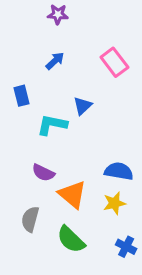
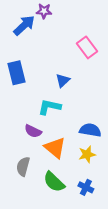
blue arrow: (55, 61) -> (24, 25), moved, size x1.5
blue rectangle: (21, 96) -> (16, 73), size x1.5
cyan L-shape: (52, 125) -> (50, 107), moved
blue cross: (126, 247) -> (86, 187), moved

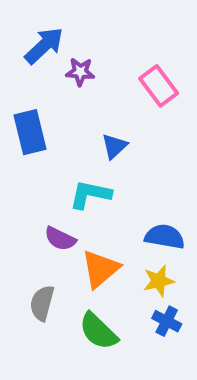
purple star: (44, 11) -> (80, 72), moved
orange triangle: (55, 148) -> (100, 269), turned 40
blue cross: (86, 187) -> (167, 321), moved

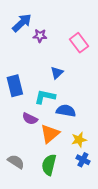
blue rectangle: (30, 132) -> (15, 86), moved
blue semicircle: (165, 237) -> (66, 111), moved
gray semicircle: (42, 303) -> (16, 162), moved, turned 108
green semicircle: (98, 331) -> (49, 165), turned 60

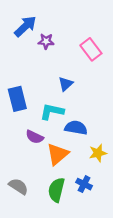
yellow star: (79, 140) -> (98, 153), moved
blue cross: (83, 160) -> (84, 184), moved

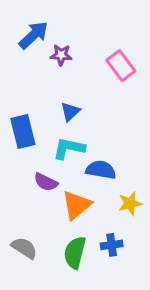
blue triangle: (66, 84) -> (70, 112), moved
blue cross: (84, 184) -> (112, 245), turned -35

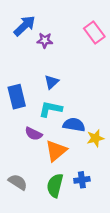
pink rectangle: (121, 66) -> (94, 33), moved
yellow star: (130, 204) -> (95, 138), moved

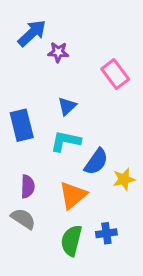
pink rectangle: (94, 33) -> (115, 74), moved
blue semicircle: (74, 125) -> (96, 162), turned 115
purple semicircle: (34, 134) -> (28, 187), moved, turned -114
gray semicircle: (18, 182) -> (23, 219), moved

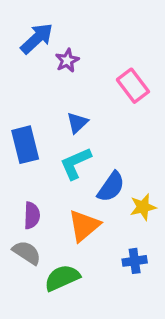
purple star: (58, 52) -> (67, 60), turned -30
cyan L-shape: (66, 141) -> (76, 163), turned -36
blue cross: (106, 233) -> (135, 261), moved
green semicircle: (71, 241) -> (62, 278), moved, turned 52

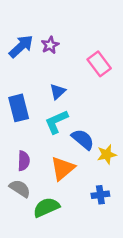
blue arrow: (37, 39) -> (21, 46), moved
blue semicircle: (111, 187) -> (83, 139), turned -85

